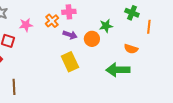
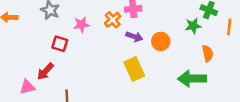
green star: (106, 26) -> (193, 26), moved
orange semicircle: (131, 49) -> (208, 53), turned -120

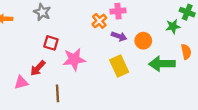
pink star: (81, 25) -> (74, 59), moved, size x1.5
green arrow: (192, 79) -> (162, 64), moved

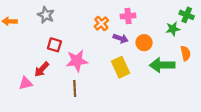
pink cross: (118, 11) -> (128, 16), moved
brown line: (58, 93) -> (75, 89), moved

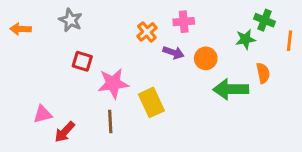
yellow rectangle: (121, 67) -> (151, 102), moved
red arrow: (42, 69) -> (65, 132), moved

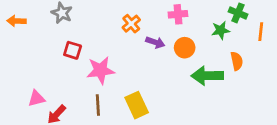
pink cross: (184, 22) -> (178, 14), moved
yellow rectangle: (151, 102) -> (137, 105), moved

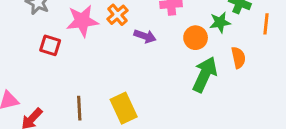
orange circle: (185, 48) -> (196, 38), moved
pink star: (101, 70) -> (82, 21), moved
green arrow: (207, 76) -> (205, 74), turned 116

